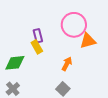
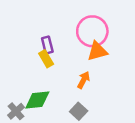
orange triangle: (88, 41) -> (97, 51), moved
green diamond: (15, 63) -> (37, 100), moved

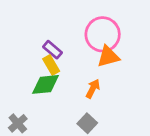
purple rectangle: (47, 45) -> (53, 50), turned -36
green diamond: (37, 100) -> (46, 84), moved

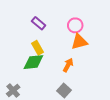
pink circle: (103, 34) -> (75, 25), size x0.6
purple rectangle: (53, 50) -> (39, 23), moved

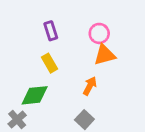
purple rectangle: (39, 23) -> (51, 31), turned 32
green diamond: (33, 62) -> (35, 95), moved

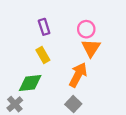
orange triangle: (105, 55) -> (91, 48), turned -42
orange arrow: (90, 86) -> (78, 75), size x1.5

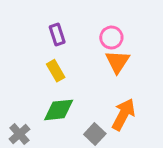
orange arrow: (78, 75) -> (123, 114), moved
green diamond: (30, 83) -> (59, 110), moved

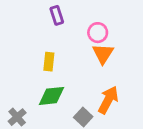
purple rectangle: (57, 34) -> (57, 15), moved
yellow rectangle: (56, 71) -> (49, 62), turned 36

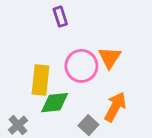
pink circle: (98, 33) -> (81, 66), moved, size x1.5
yellow rectangle: (49, 62) -> (41, 80), moved, size x1.5

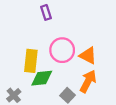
orange triangle: (110, 57) -> (88, 56), moved, turned -36

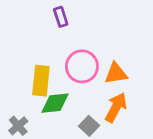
orange triangle: (88, 56) -> (116, 73), turned -36

